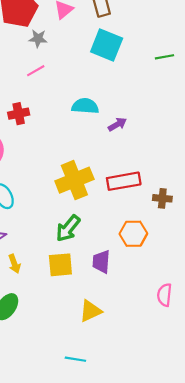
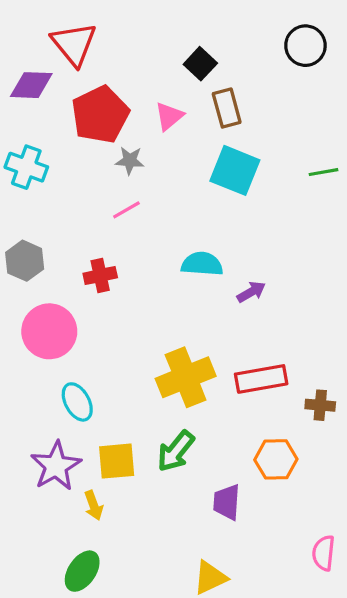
green line: (164, 57) -> (324, 172), moved
yellow square: (60, 265) -> (117, 461), moved

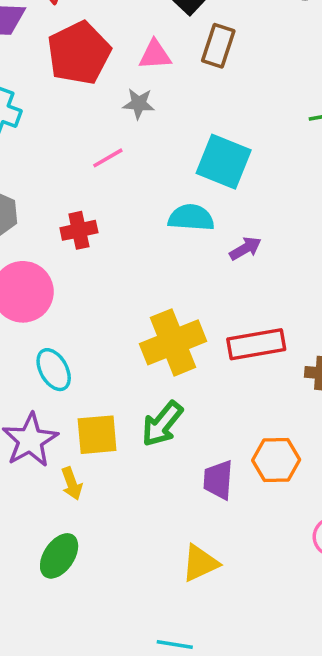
brown rectangle: (227, 108) -> (218, 46), turned 33
pink triangle: (169, 116) -> (155, 55), turned 36
gray star: (130, 161) -> (139, 104), moved
cyan square: (235, 170) -> (224, 162), moved
orange hexagon: (276, 459) -> (276, 460), moved

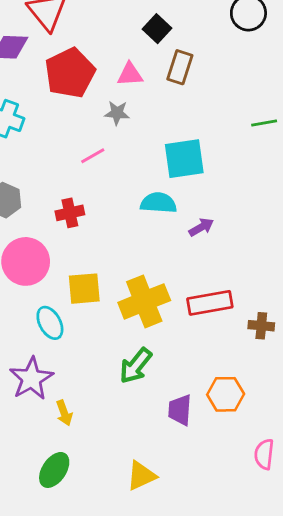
cyan square: (224, 162) -> (184, 159), turned -30
yellow square: (97, 435) -> (84, 289), moved
yellow triangle: (200, 563) -> (141, 476), moved

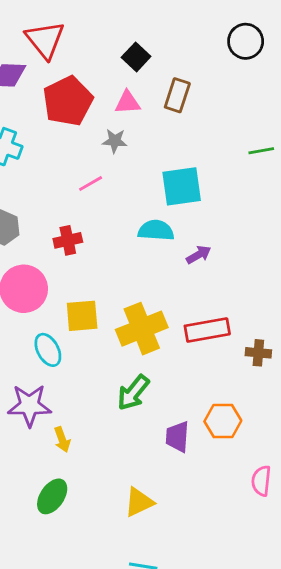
black square: (157, 29) -> (136, 57), moved
purple star: (31, 379) -> (29, 405), turned 30

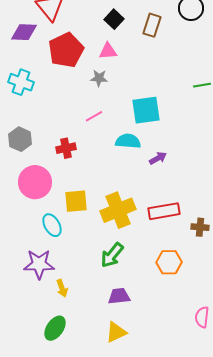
brown rectangle: (177, 95) -> (152, 25), moved
pink line: (91, 183) -> (94, 116), moved
orange hexagon: (223, 421) -> (169, 262), moved
purple trapezoid: (177, 437) -> (119, 296), moved, turned 80

